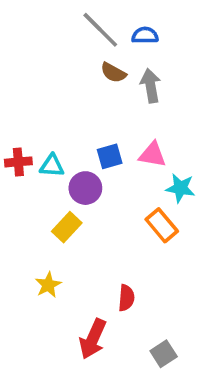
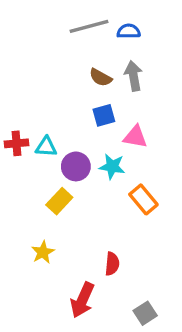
gray line: (100, 30) -> (89, 26), turned -60
brown semicircle: (113, 73) -> (101, 77), moved
blue square: (110, 156) -> (104, 115), moved
cyan star: (180, 188) -> (112, 166), moved

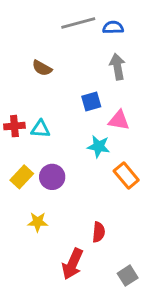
brown semicircle: (101, 77) -> (42, 68), moved
purple circle: (76, 166) -> (52, 177), moved
yellow rectangle: (59, 201) -> (22, 177), moved
yellow star: (43, 252) -> (38, 222), turned 30

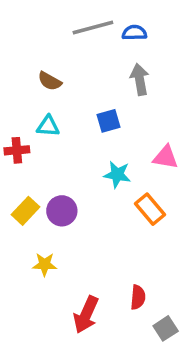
pink triangle: (119, 120) -> (166, 157), moved
cyan triangle: (41, 129) -> (48, 126), moved
red semicircle: (99, 232) -> (138, 297), moved
gray square: (128, 276) -> (166, 328), moved

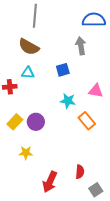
gray line: (93, 28) -> (35, 16), moved, turned -70
blue semicircle: (134, 33) -> (94, 20), moved, size x1.6
brown semicircle: (50, 81) -> (29, 47), size x1.5

